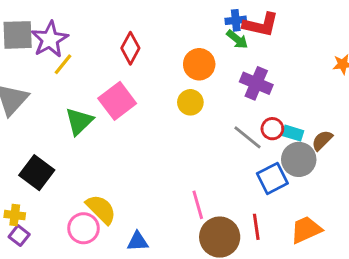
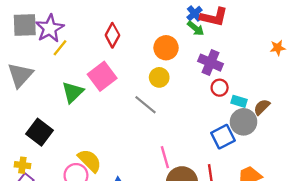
blue cross: (236, 20) -> (195, 14), turned -35
red circle: (272, 129) -> (220, 88), moved
gray line: (247, 137) -> (145, 105), moved

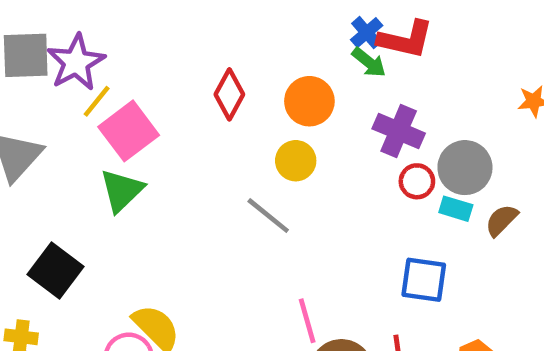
red diamond: (112, 35) -> (229, 94), moved
pink square: (102, 76) -> (129, 131), moved
gray circle: (244, 122) -> (465, 168), moved
blue square: (223, 137) -> (424, 280), turned 35

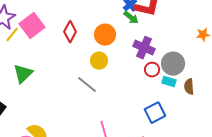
pink square: (129, 131) -> (32, 26), moved
brown semicircle: (502, 220) -> (189, 87), turned -49
blue square: (424, 280) -> (155, 113), turned -35

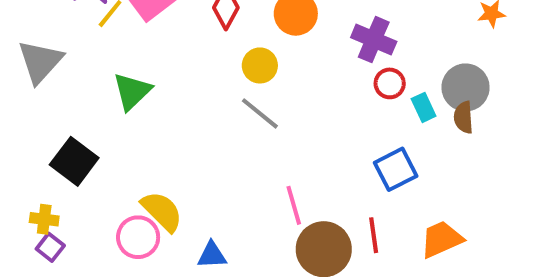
yellow circle: (99, 61) -> (260, 65), moved
gray circle: (173, 64) -> (466, 87), moved
cyan rectangle: (169, 82) -> (424, 107), turned 48

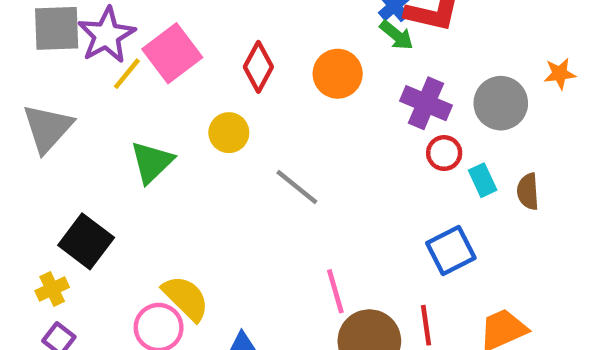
yellow circle: (260, 65) -> (229, 133), moved
gray circle: (466, 87) -> (501, 103), moved
yellow cross: (44, 219) -> (52, 289), moved, turned -32

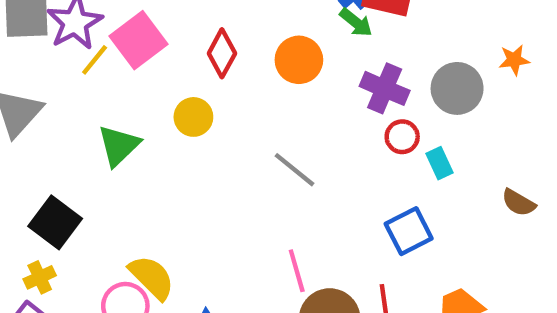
gray line: (297, 187) -> (294, 170), moved
brown semicircle: (528, 192) -> (519, 203), moved, turned -56
yellow cross: (52, 289) -> (40, 277), moved

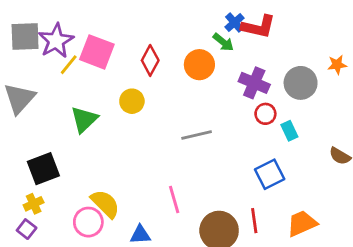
green arrow: (356, 23) -> (223, 42), moved
pink square: (139, 40) -> (97, 52), turned -32
gray line: (294, 170) -> (197, 135), turned -52
black square: (55, 222) -> (43, 169), turned 32
pink line: (297, 271) -> (174, 200), moved

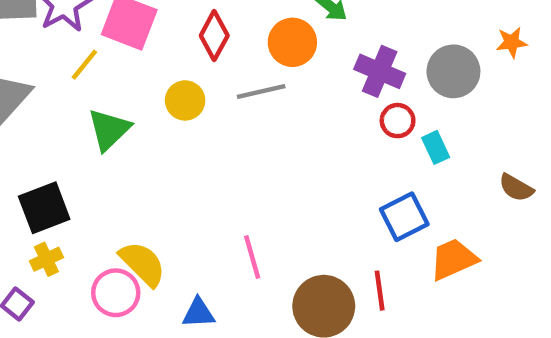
yellow line: (69, 65) -> (84, 65), moved
gray line: (197, 135) -> (261, 92), moved
yellow cross: (34, 204) -> (46, 259), moved
orange trapezoid: (302, 223) -> (453, 259), moved

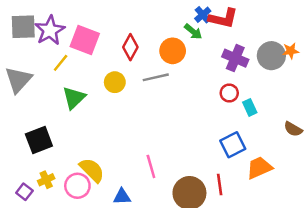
purple cross: (380, 71) -> (235, 58), moved
gray circle: (453, 71) -> (271, 56), moved
yellow cross: (46, 259) -> (46, 180), moved

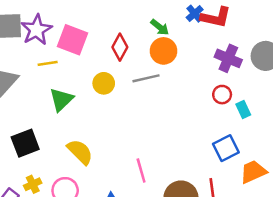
green arrow: (193, 32) -> (160, 27), moved
yellow line: (61, 63) -> (48, 63), turned 42
yellow semicircle: (92, 170) -> (80, 152), moved

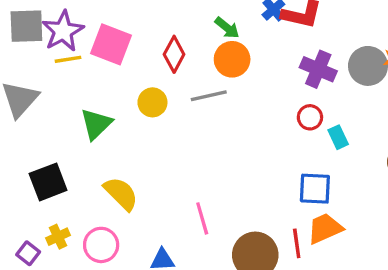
yellow line: (48, 63) -> (68, 59), moved
blue square: (226, 148) -> (315, 189), turned 30
orange trapezoid: (253, 172) -> (325, 228), moved

